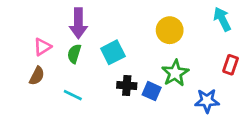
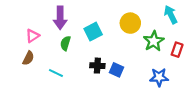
cyan square: (113, 52) -> (93, 32), moved
green semicircle: (74, 54) -> (65, 43), moved
green star: (175, 73) -> (154, 41), moved

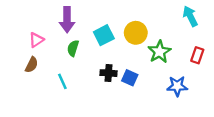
yellow circle: (130, 23) -> (136, 33), moved
green star: (154, 41) -> (159, 52), moved
cyan line: (56, 73) -> (62, 81), turned 40

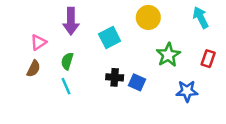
yellow circle: (136, 33) -> (148, 17), moved
green semicircle: (73, 48) -> (67, 61), moved

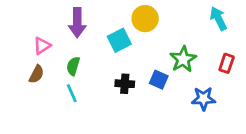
yellow circle: (148, 17) -> (145, 19), moved
blue square: (137, 82) -> (159, 80), moved

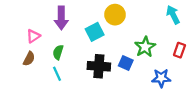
black cross: (125, 84) -> (99, 66), size x1.5

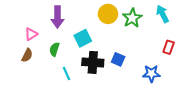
cyan square: (95, 32) -> (83, 38), moved
green star: (145, 47) -> (132, 18), moved
cyan line: (57, 74) -> (67, 74), moved

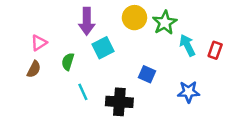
cyan arrow: (163, 14) -> (187, 45), moved
purple arrow: (57, 17) -> (87, 21), moved
red rectangle: (169, 47) -> (215, 50), moved
black cross: (93, 62) -> (119, 102), moved

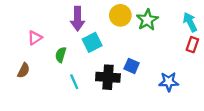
cyan arrow: (187, 45) -> (190, 22), moved
brown semicircle: (34, 69) -> (24, 70), moved
black cross: (119, 102) -> (108, 77), moved

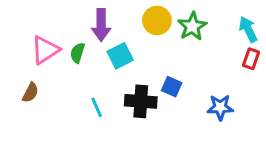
pink triangle: (35, 38) -> (45, 50), size x1.5
green semicircle: (61, 55) -> (78, 53), moved

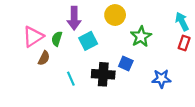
green star: (192, 26) -> (141, 37), moved
brown semicircle: (30, 93) -> (44, 58), moved

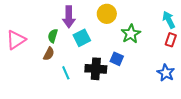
pink triangle: (33, 37) -> (16, 40), moved
brown semicircle: (44, 58) -> (49, 54), moved
blue star: (161, 79) -> (166, 73), moved, turned 30

